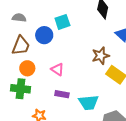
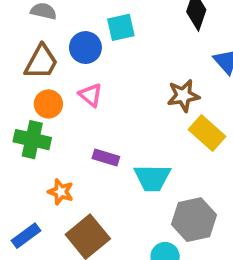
pink triangle: (57, 69) -> (91, 95), moved

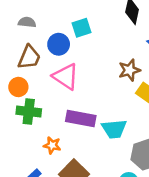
pink triangle: (91, 95) -> (66, 77), size x1.6
orange circle: (48, 104) -> (18, 87), moved
purple rectangle: (106, 157) -> (81, 118), size x1.6

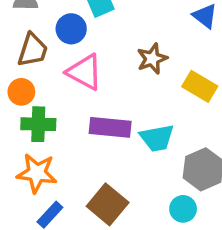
brown star: (129, 70) -> (152, 59), moved
orange star: (52, 145) -> (37, 173), moved, size x1.6

